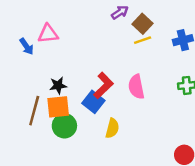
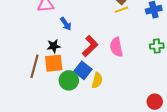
blue arrow: (27, 46) -> (66, 24), moved
blue square: (93, 102) -> (83, 70), moved
green circle: (64, 126) -> (69, 80), moved

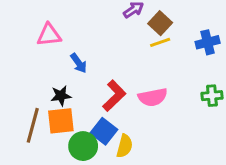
pink semicircle: (116, 47) -> (153, 97), turned -90

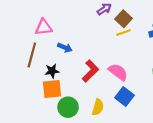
blue arrow: (79, 63) -> (65, 47), turned -32
pink semicircle: (153, 97) -> (118, 72), turned -132
brown line: (33, 125) -> (32, 55), moved
blue square: (104, 131) -> (125, 97), moved

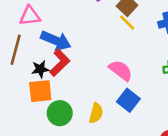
yellow line: (123, 33) -> (127, 22), turned 64
blue arrow: (65, 47) -> (56, 41), size x1.6
red L-shape: (90, 71) -> (60, 63), moved

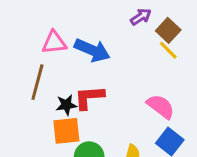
blue arrow: (56, 41) -> (92, 50), moved
red L-shape: (60, 63) -> (89, 97), turned -140

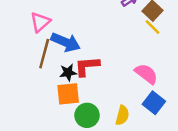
pink triangle: (54, 43) -> (40, 22), moved, turned -35
blue arrow: (92, 50) -> (66, 42), moved

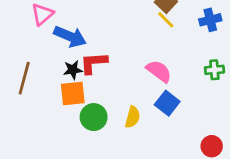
brown line: (44, 54) -> (24, 78), moved

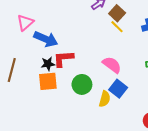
green circle: (94, 117) -> (82, 84), moved
yellow semicircle: (132, 117) -> (105, 99), moved

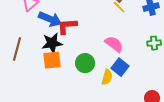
red L-shape: (63, 59) -> (67, 26), moved
black star: (48, 64) -> (52, 43), size x1.5

